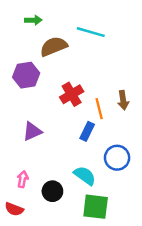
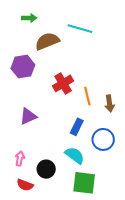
brown arrow: (123, 100) -> (110, 104), moved
blue rectangle: (87, 131) -> (77, 127), moved
red semicircle: (14, 209) -> (25, 185), moved

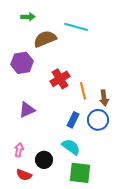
blue circle: (103, 139) -> (98, 120), moved

